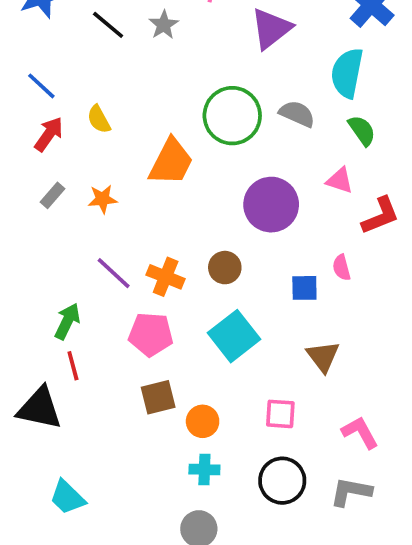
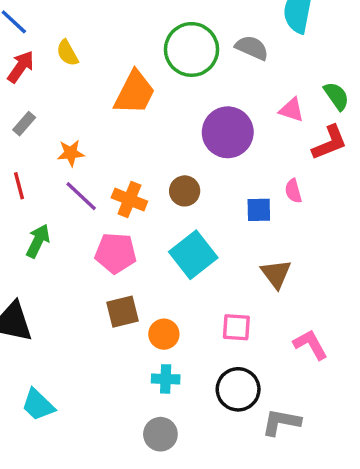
green semicircle: (362, 130) -> (336, 96), moved
orange star: (103, 199) -> (71, 153), moved
red line: (73, 366) -> (19, 186), moved
gray L-shape: (351, 492) -> (281, 422), moved

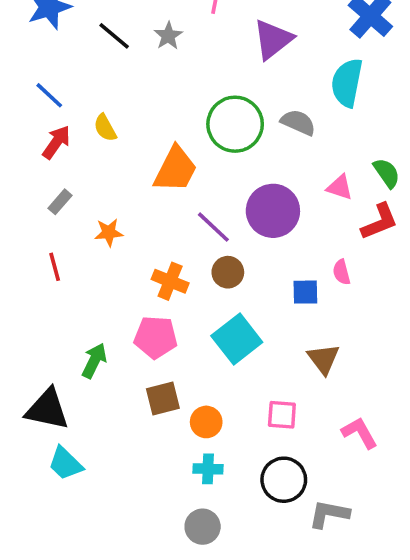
purple line: (81, 196) -> (213, 227), moved
green arrow: (38, 241) -> (94, 361), moved
cyan trapezoid: (38, 405) -> (65, 463), moved

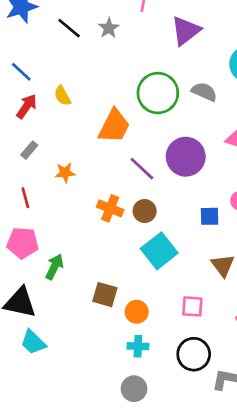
brown circle: (228, 272) -> (145, 211), moved
pink pentagon: (156, 337) -> (23, 243), moved
brown square: (163, 399) -> (105, 295), turned 30

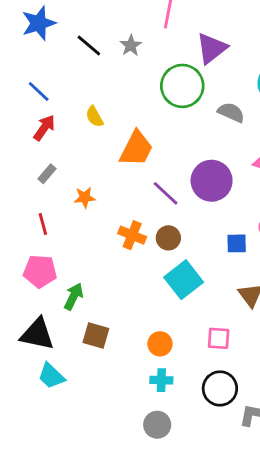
green circle: (158, 93) -> (182, 86), moved
yellow semicircle: (62, 96) -> (94, 117), moved
brown square: (105, 295) -> (96, 335), moved

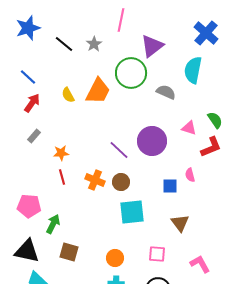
orange trapezoid: (136, 149) -> (98, 91), moved
red line: (43, 224) -> (62, 177), moved
cyan square: (184, 280) -> (132, 212), turned 32

